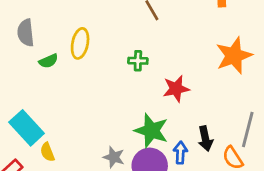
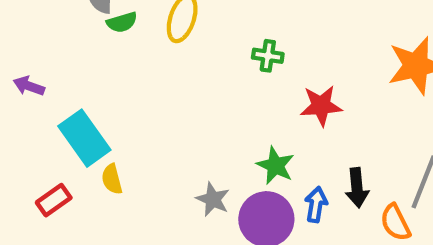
green semicircle: (48, 61) -> (122, 22), moved
green star: (151, 131) -> (275, 166), size x0.7

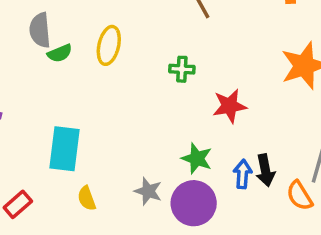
cyan rectangle: (84, 138) -> (65, 149), moved, turned 48
yellow semicircle: (112, 179) -> (87, 198), moved
blue arrow: (316, 205) -> (243, 174), moved

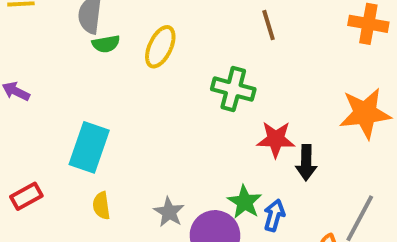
green cross: (182, 69) -> (233, 89), size x1.5
green star: (197, 159) -> (245, 202), moved
black arrow: (265, 170) -> (306, 163), moved

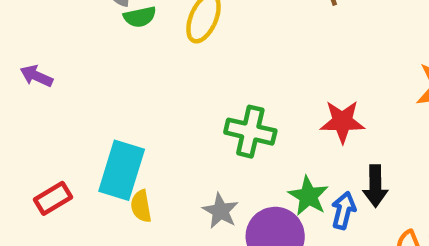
green cross: (233, 89) -> (250, 132), moved
cyan rectangle: (89, 147) -> (122, 170), moved
black arrow: (306, 163) -> (375, 186), moved

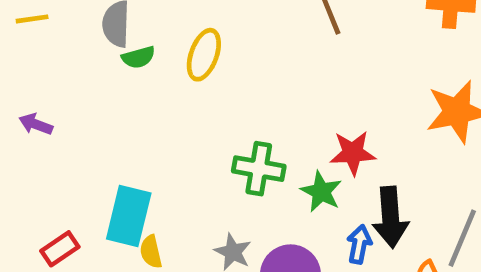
black arrow: (375, 186) -> (390, 217), size x1.4
green star: (308, 196) -> (321, 192), moved

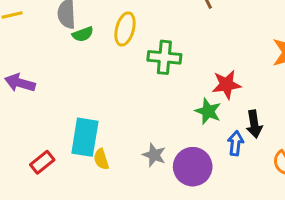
purple arrow: (36, 124) -> (20, 83), size x1.4
green cross: (259, 169) -> (164, 57), moved
black arrow: (390, 217) -> (254, 124), size x0.7

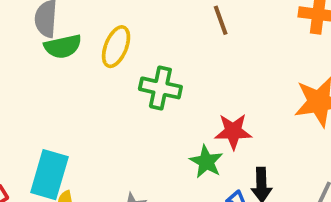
green semicircle: (83, 34) -> (63, 46), size x1.4

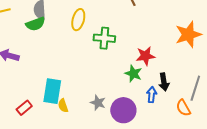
green semicircle: (63, 46) -> (35, 24), moved

